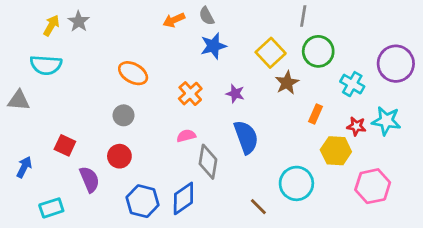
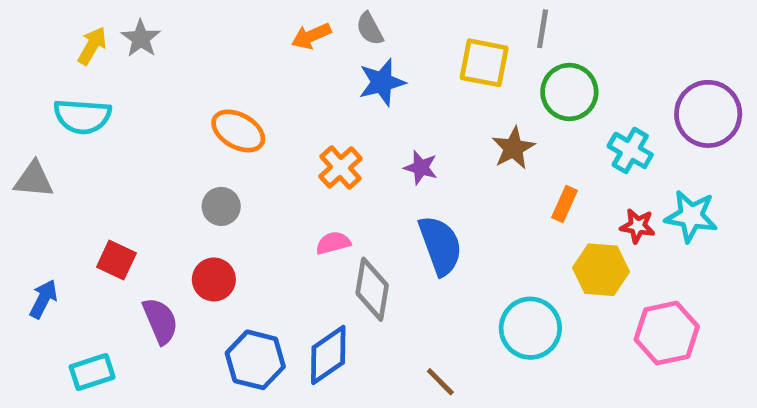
yellow square: (271, 53) -> (484, 63), moved, turned -36
brown line: (258, 207) -> (440, 382), moved

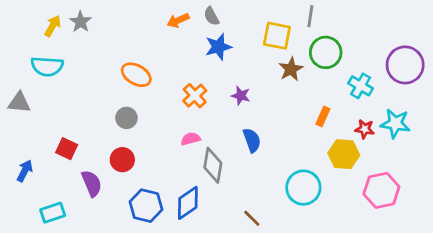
brown star: (513, 148) -> (291, 69), moved
blue semicircle: (440, 245) -> (252, 140), size x0.7

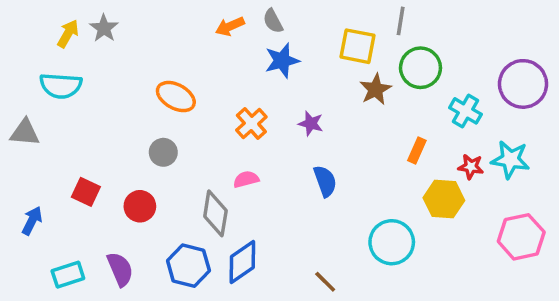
red circle: (122, 160) -> (140, 206), moved
gray diamond: (213, 165) -> (215, 213), moved
purple semicircle: (92, 183) -> (120, 269), moved
pink hexagon: (381, 190) -> (521, 237), moved

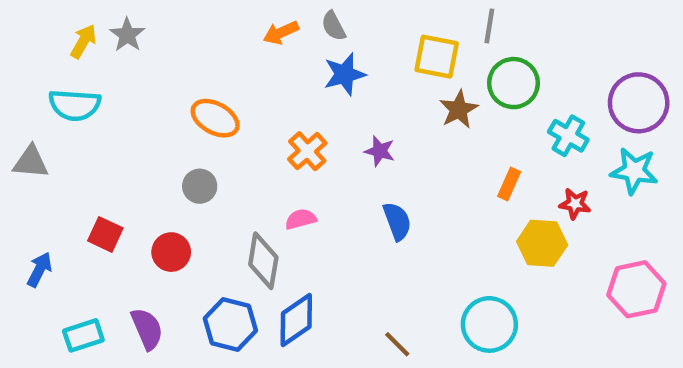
cyan star: (510, 159) -> (634, 171), moved
cyan circle: (392, 242) -> (489, 324), moved

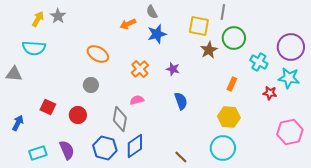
orange arrow: (281, 33) -> (128, 24), moved
red star: (575, 204) -> (270, 93), moved
yellow hexagon: (542, 243) -> (229, 117), moved

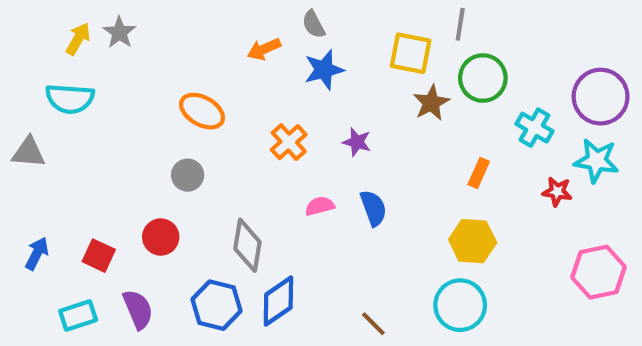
pink semicircle: (137, 100) -> (320, 206), moved
red square: (48, 107) -> (99, 256), moved

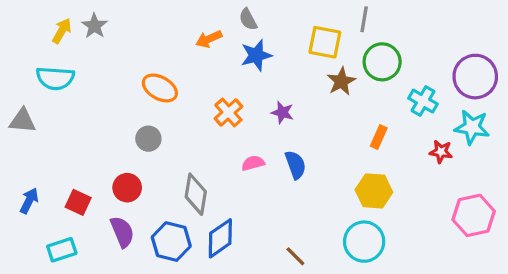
purple semicircle: (138, 309) -> (122, 232), moved

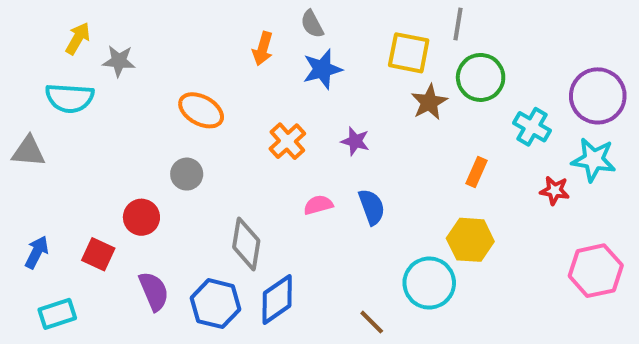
gray star: (94, 26) -> (119, 61), moved, turned -30
orange arrow: (209, 39) -> (263, 49), turned -50
red circle: (127, 188) -> (141, 217), moved
cyan circle: (364, 242) -> (429, 283), moved
cyan rectangle: (62, 250) -> (57, 314), moved

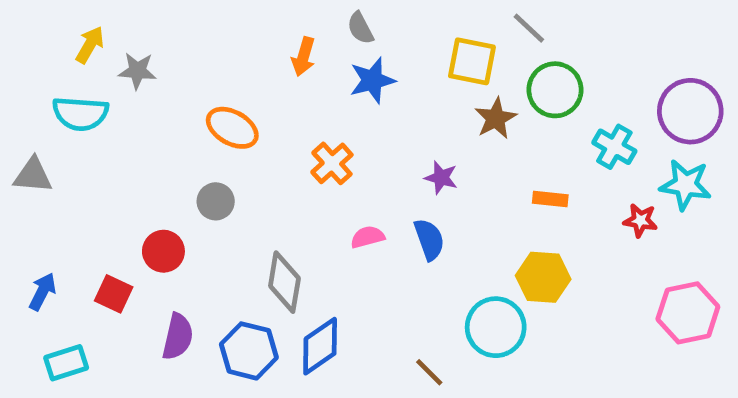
gray line: (458, 24) -> (529, 28), turned -56
purple star: (355, 141) -> (441, 178), moved
orange rectangle: (476, 172) -> (550, 199), turned 72
purple semicircle: (154, 291) -> (178, 337), turned 36

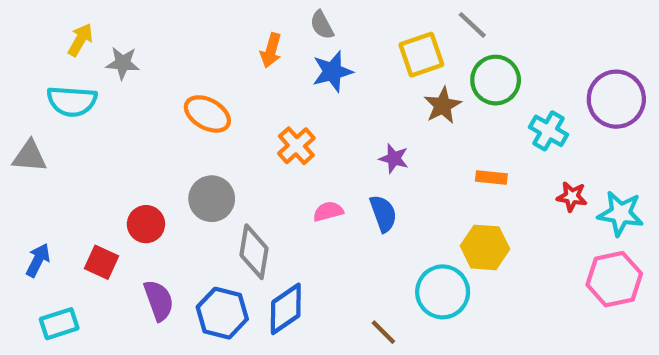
yellow square: (472, 61) -> (421, 55), turned -30
cyan star: (686, 185) -> (621, 214), moved
gray circle: (216, 201) -> (212, 199), moved, size x1.4
purple semicircle: (178, 337) -> (159, 300), turned -33

